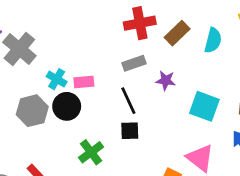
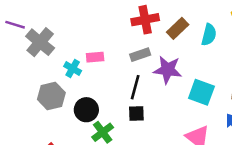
purple star: (166, 81) -> (168, 70), size x1.6
pink rectangle: (84, 82) -> (95, 57), moved
black line: (128, 101) -> (135, 87), turned 40
black circle: (67, 106) -> (86, 110), moved

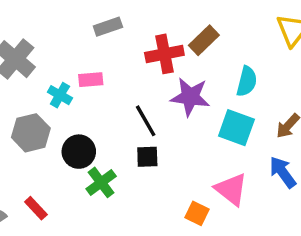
red cross: (145, 20) -> (164, 54), moved
cyan semicircle: (209, 35) -> (247, 81), moved
gray rectangle: (140, 55) -> (108, 27), moved
black line: (135, 87) -> (146, 121), turned -45

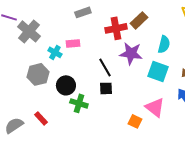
green cross: (101, 182) -> (79, 103), turned -36

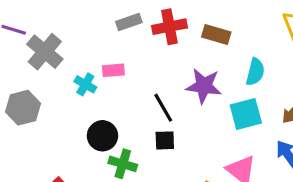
brown rectangle: (139, 20) -> (216, 34), turned 60
red cross: (116, 28) -> (169, 27), moved
cyan square: (158, 71) -> (246, 114), turned -35
gray hexagon: (38, 74) -> (23, 108), moved

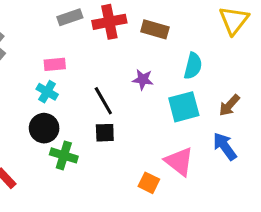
cyan cross: (85, 84) -> (47, 92), moved
purple star: (204, 86) -> (143, 80), size x0.6

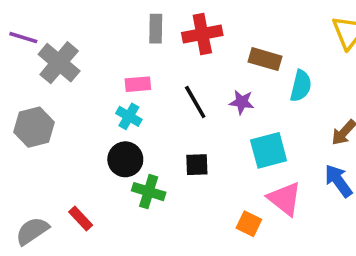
gray rectangle: (70, 17) -> (156, 29), turned -70
brown rectangle: (155, 29) -> (265, 59), moved
black line: (103, 101) -> (195, 102), moved
cyan square: (184, 107) -> (269, 150), moved

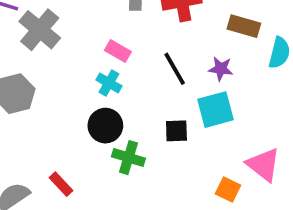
pink rectangle: (138, 84) -> (118, 51), turned 35
cyan square: (269, 150) -> (215, 110), moved

